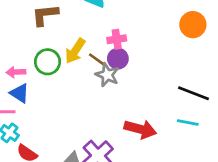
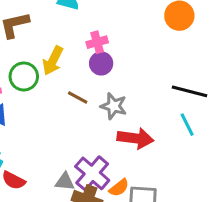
brown line: (97, 60) -> (78, 98), moved
gray star: (107, 75) -> (114, 106), moved
cyan line: (188, 123) -> (187, 125), turned 60

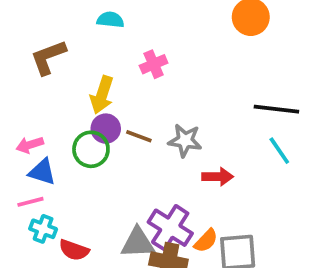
purple circle: (101, 63) -> (106, 129), moved
green circle: (24, 76) -> (91, 149), moved
red arrow: (135, 138) -> (218, 177), size x0.7
gray triangle: (65, 182) -> (138, 243), size x1.4

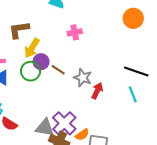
brown L-shape: (48, 57) -> (19, 30), moved
yellow arrow: (102, 95) -> (32, 48), moved
red arrow: (218, 177) -> (97, 91), moved, turned -77

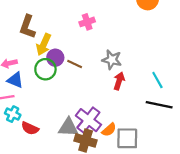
brown L-shape: (19, 30) -> (27, 27), turned -55
black line: (136, 71) -> (159, 105), moved
gray star: (83, 78) -> (112, 60), moved

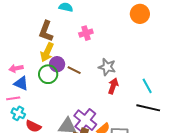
brown L-shape: (27, 27) -> (46, 31), moved

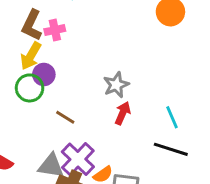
pink cross: (86, 33) -> (55, 30), moved
gray star: (107, 67) -> (116, 85), turned 30
brown line: (74, 70) -> (65, 117), moved

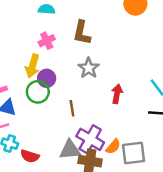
brown L-shape: (32, 25) -> (82, 33), moved
gray star: (116, 85) -> (89, 68), moved
brown line: (65, 117) -> (72, 108), turned 63

